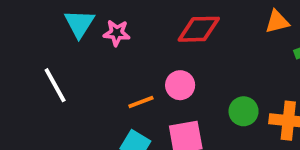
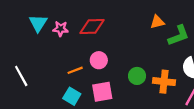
red diamond: (199, 29) -> (92, 26), moved
white line: (55, 85) -> (21, 76), moved

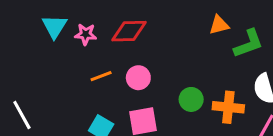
orange line: (75, 70) -> (101, 76), moved
white line: (21, 76) -> (22, 115), moved

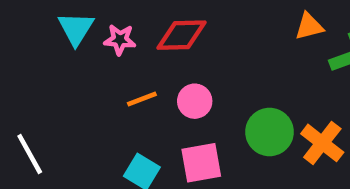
green circle: (191, 99) -> (269, 132), size x1.4
orange cross: (228, 107) -> (322, 143), turned 32

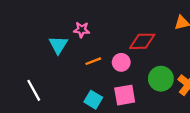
cyan triangle: (76, 29) -> (58, 45), moved
red diamond: (181, 35) -> (142, 41), moved

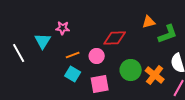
white line: (34, 90) -> (19, 53), moved
cyan square: (93, 100) -> (73, 74), moved

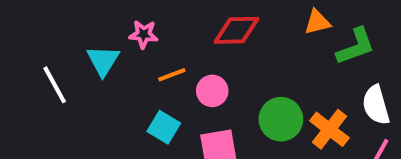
red diamond: (115, 38) -> (236, 30), moved
orange line: (73, 55) -> (172, 75), moved

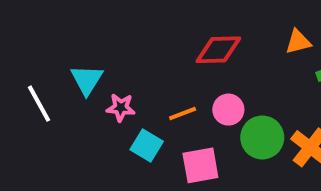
pink star: (144, 34) -> (121, 108), moved
orange line: (172, 75) -> (183, 114), moved
pink circle: (212, 91) -> (228, 110), moved

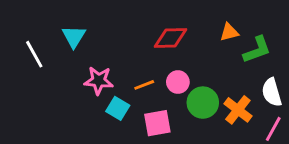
cyan triangle: (87, 80) -> (74, 37), moved
white line: (39, 104) -> (34, 54), moved
pink star: (121, 108) -> (99, 81), size x1.4

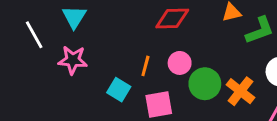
pink star: (99, 81) -> (73, 60), moved
orange line: (144, 85) -> (145, 66), turned -54

